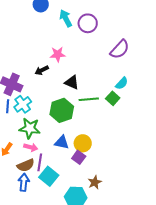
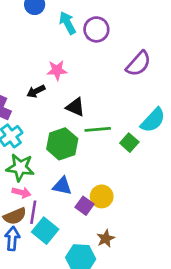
cyan semicircle: (122, 83) -> (153, 120), moved, size x1.5
green square: (113, 98) -> (129, 143), moved
yellow circle: (83, 143) -> (102, 196), moved

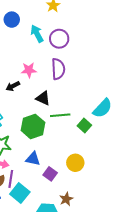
purple semicircle: (138, 64) -> (58, 69), moved, turned -45
yellow circle: (102, 196) -> (75, 163), moved

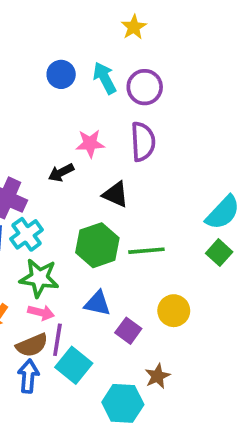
blue circle: (12, 20) -> (61, 74), moved
green line: (60, 115) -> (146, 251), moved
green square: (84, 125) -> (219, 253), moved

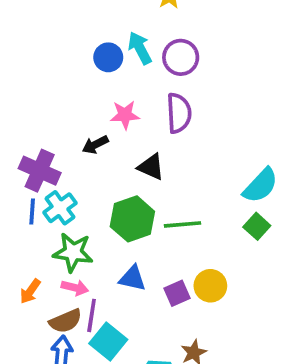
blue circle: (61, 74) -> (108, 57), moved
purple square: (128, 331) -> (177, 293), moved, turned 30

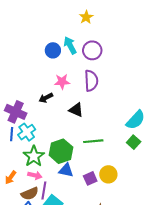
green hexagon: (132, 219) -> (61, 151), moved
green star: (73, 252) -> (34, 156), turned 30

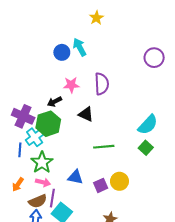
purple circle: (92, 50) -> (154, 58), moved
blue line: (12, 134) -> (20, 150), moved
green hexagon: (61, 151) -> (48, 124), moved

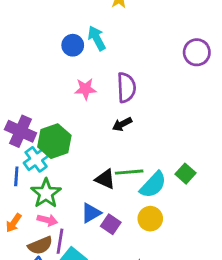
black arrow: (55, 102) -> (122, 124), moved
black triangle: (86, 114) -> (105, 179), moved
cyan semicircle: (148, 125) -> (153, 185), moved
blue triangle: (75, 177) -> (91, 213), turned -42
purple square: (101, 185) -> (111, 224), moved, turned -32

